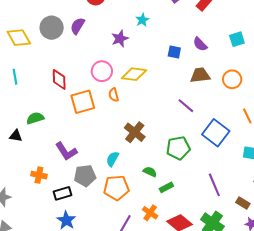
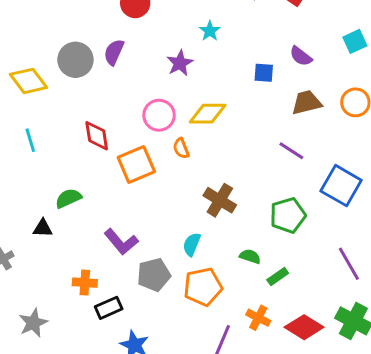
black rectangle: (62, 193) -> (109, 308), moved

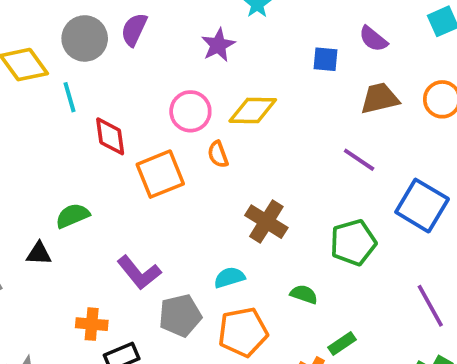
cyan line: (30, 140) -> (70, 97), moved
cyan semicircle: (192, 244) -> (229, 277), turned 50
green rectangle: (278, 276) -> (342, 344), moved

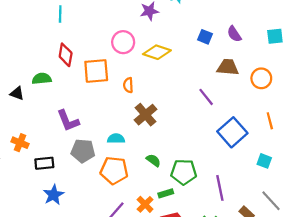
red diamond: (110, 136) -> (66, 55), moved
orange semicircle: (218, 154) -> (128, 85), moved
green pentagon: (353, 243) -> (184, 172), moved
orange cross: (92, 324) -> (20, 143), moved

